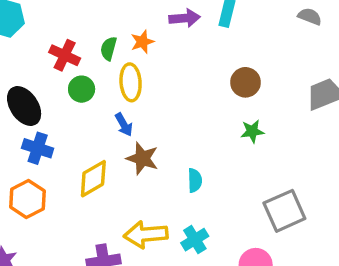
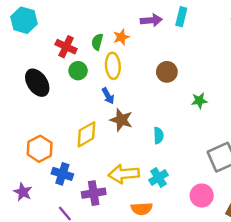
brown circle: (246, 82) -> (167, 72), moved
blue cross: (38, 148) -> (62, 174), moved

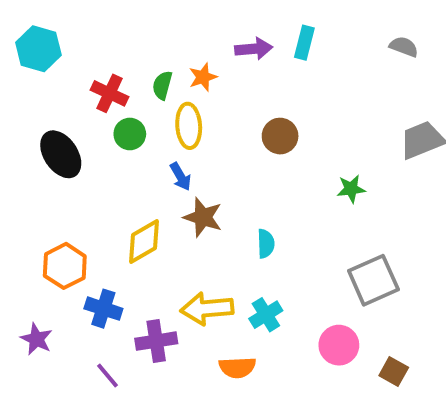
green star: (199, 101) -> (351, 189), moved

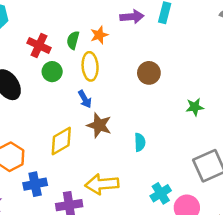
blue cross: (103, 309) -> (35, 184), turned -30
cyan cross: (266, 315) -> (161, 193), moved

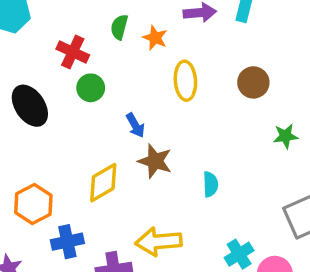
orange star: (99, 35) -> (155, 38), turned -30
green semicircle: (73, 40) -> (119, 27), moved
yellow ellipse: (90, 66) -> (185, 81), moved
brown circle: (149, 73) -> (253, 82), moved

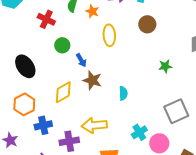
brown circle: (253, 82) -> (147, 24), moved
green circle: (91, 88) -> (62, 45), moved
black ellipse: (30, 106) -> (25, 66), moved

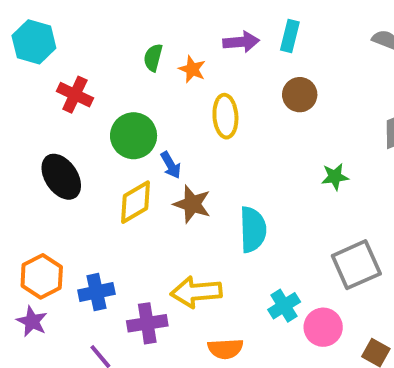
red cross: (46, 19) -> (75, 95), moved
green circle: (62, 45) -> (134, 136), size x1.5
yellow diamond: (63, 92) -> (136, 202), moved
cyan semicircle: (123, 93) -> (253, 229), size x1.6
orange hexagon: (24, 104) -> (42, 276), moved

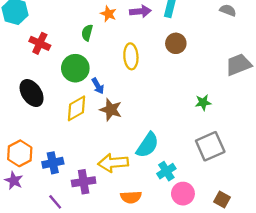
green semicircle: (153, 58) -> (87, 33), moved
orange star: (192, 69) -> (108, 14), moved
green star: (335, 177) -> (203, 102), moved
cyan semicircle: (253, 229) -> (147, 145), moved, turned 36
pink circle: (323, 327) -> (183, 194), moved

